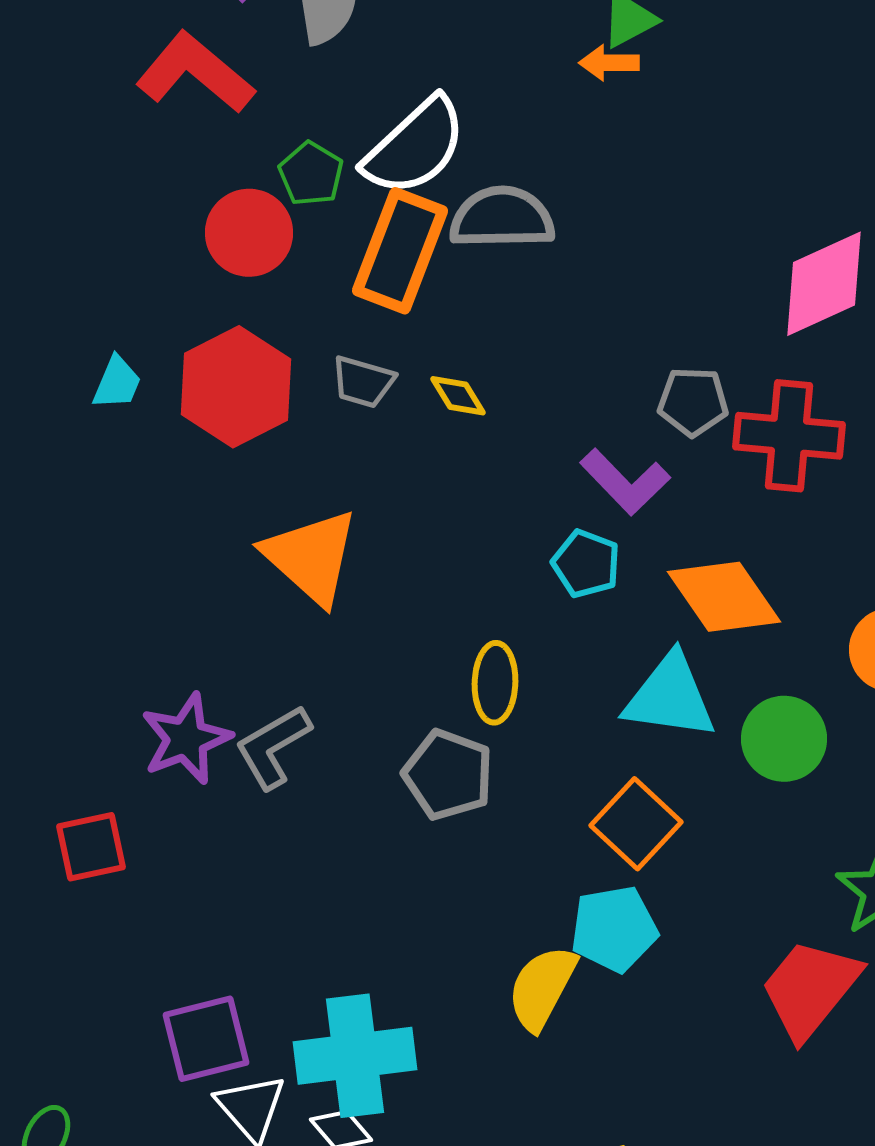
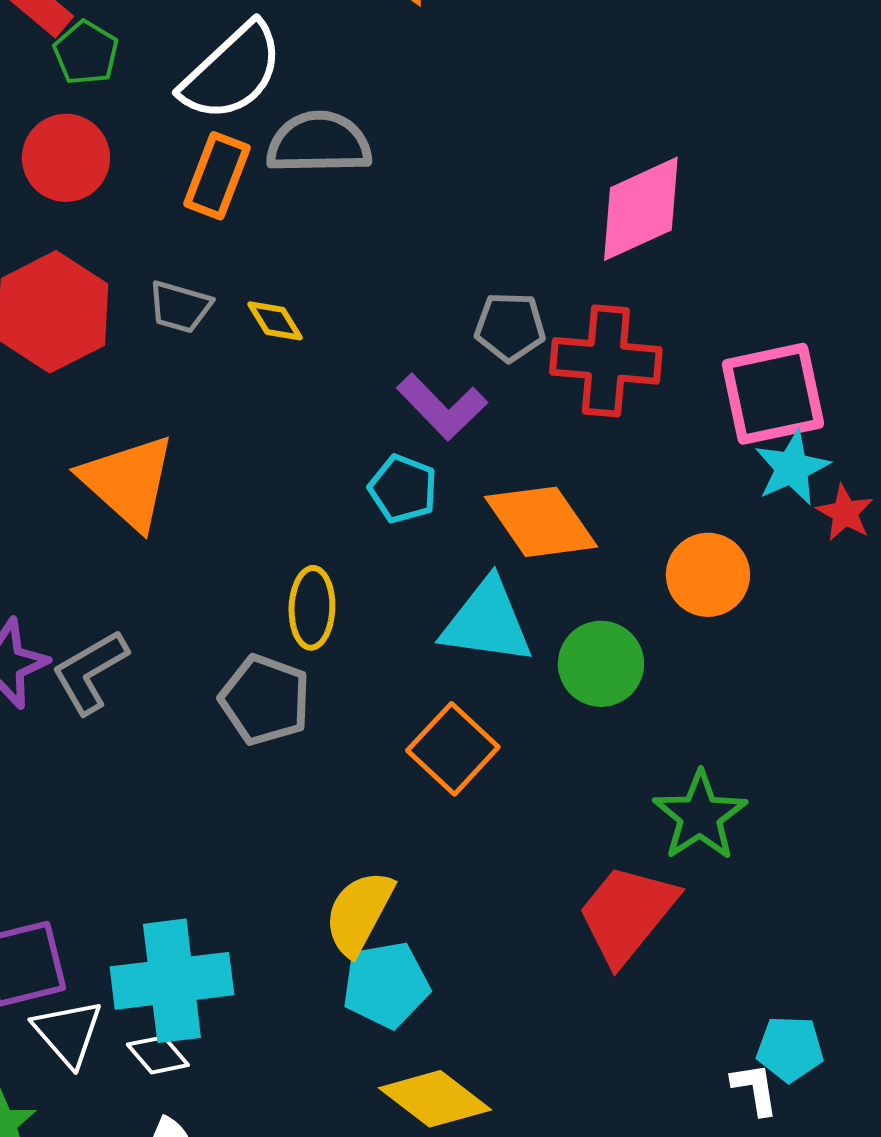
green pentagon: (311, 174) -> (86, 53), moved
orange rectangle: (400, 251) -> (217, 176), size x0.7
cyan pentagon: (614, 929) -> (386, 985), moved

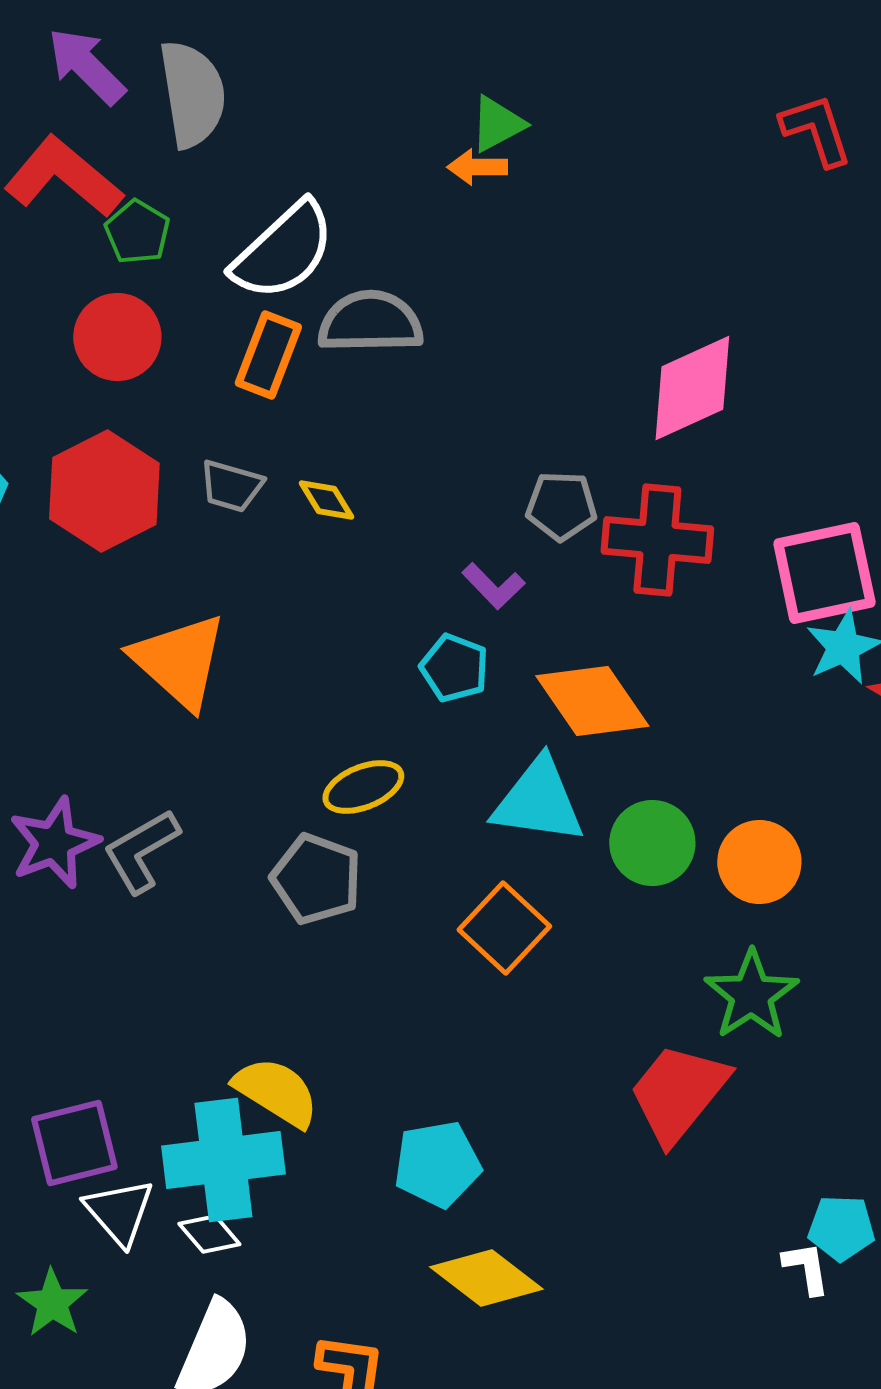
purple L-shape: (442, 407) -> (493, 586), size x0.7
orange circle: (708, 575) -> (759, 862), moved
yellow ellipse: (312, 608) -> (363, 787), turned 66
yellow semicircle: (359, 913) -> (276, 1092), moved, turned 94

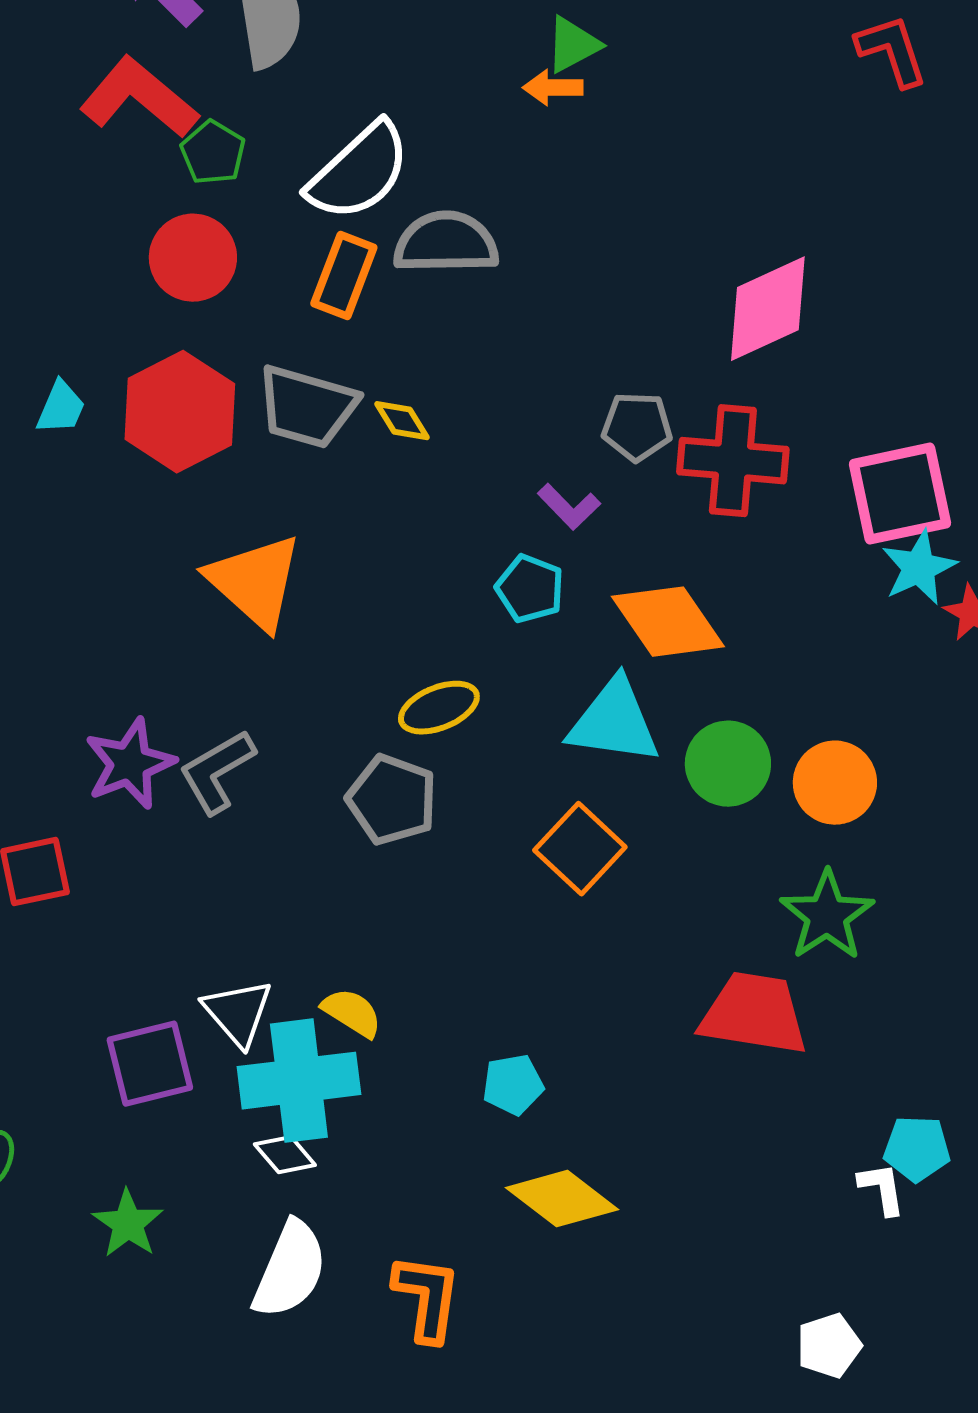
gray trapezoid: (231, 486) -> (307, 407), size x1.6
yellow semicircle: (276, 1092) -> (352, 1013), size x0.7
red trapezoid: (678, 1093) -> (754, 1014), turned 60
cyan pentagon: (437, 1164) -> (513, 1085), size x0.7
white triangle: (119, 1212) -> (238, 1013), moved

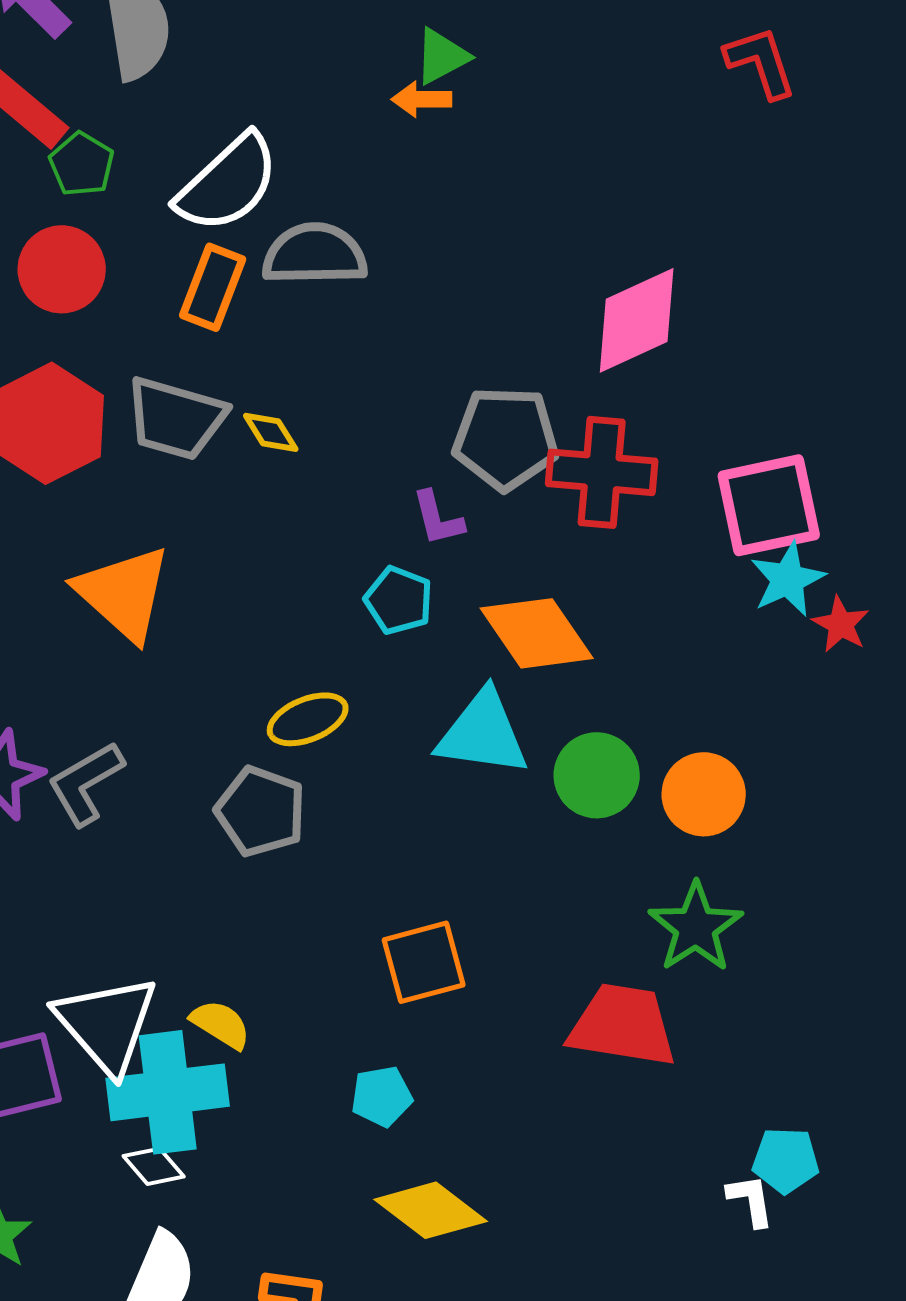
gray pentagon: (637, 427) -> (506, 438), size x1.5
purple L-shape: (569, 507) -> (438, 518), turned 30
orange square: (580, 849) -> (424, 962), moved, turned 32
white triangle: (238, 1013) -> (107, 1024), size x1.5

